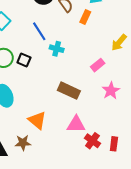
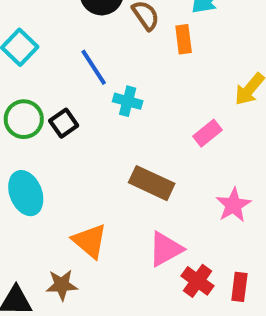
orange rectangle: (85, 17) -> (184, 39), turned -32
black square: (24, 60) -> (64, 123), turned 32
pink star: (111, 91) -> (233, 205), moved
pink triangle: (76, 124) -> (166, 249), turned -30

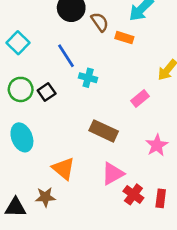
orange rectangle: (184, 39) -> (124, 38), turned -66

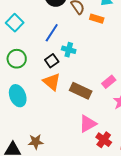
blue line: (66, 56) -> (52, 33), turned 66
black square: (47, 92) -> (52, 61), moved
pink rectangle: (140, 99) -> (109, 82), moved
orange triangle: (63, 169) -> (52, 82), moved

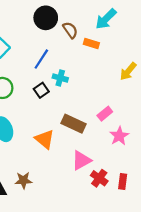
orange triangle: (52, 82) -> (45, 139), moved

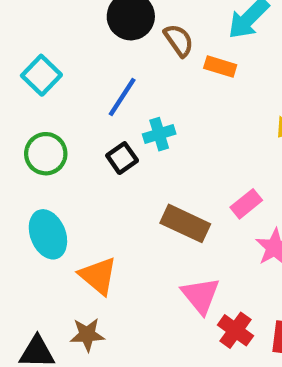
cyan cross: (60, 78) -> (159, 134), turned -32
orange triangle: (45, 139) -> (98, 276), moved
pink triangle: (81, 160) -> (201, 295), turned -40

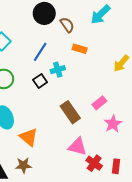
orange rectangle: (220, 66) -> (80, 49), moved
brown rectangle: (185, 223) -> (70, 112), turned 30
pink triangle: (201, 295) -> (78, 147), turned -36

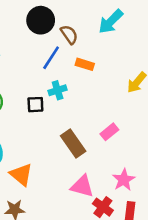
blue line: (40, 52) -> (51, 58), moved
black square: (40, 81) -> (35, 105), turned 32
pink star: (113, 124) -> (124, 180), moved

